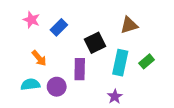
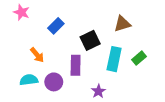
pink star: (31, 20) -> (22, 12), moved
purple star: (115, 97) -> (98, 91), moved

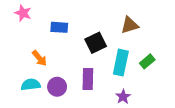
blue rectangle: (56, 26) -> (59, 27), turned 49
purple rectangle: (76, 65) -> (88, 79), moved
purple star: (98, 91) -> (123, 97), moved

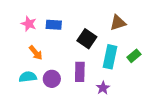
pink star: (23, 13) -> (29, 24), moved
black square: (96, 43) -> (87, 39), turned -30
purple star: (123, 97) -> (103, 88), moved

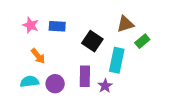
green rectangle: (134, 56) -> (142, 41), moved
purple star: (103, 88) -> (105, 86), moved

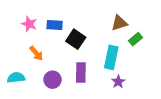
black square: (92, 41) -> (76, 39), moved
cyan semicircle: (30, 82) -> (16, 78), moved
purple star: (105, 86) -> (118, 82), moved

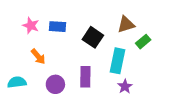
black square: (76, 39) -> (93, 37), moved

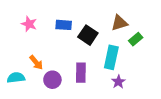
blue rectangle: (58, 27) -> (64, 25), moved
orange arrow: (38, 57) -> (36, 62), moved

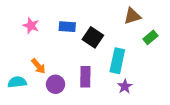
brown triangle: (119, 23) -> (132, 16), moved
green rectangle: (136, 39) -> (150, 37), moved

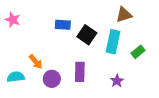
pink star: (31, 26) -> (13, 20), moved
green rectangle: (150, 37) -> (138, 52), moved
cyan rectangle: (117, 61) -> (113, 42), moved

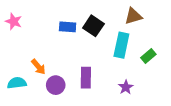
black square: (87, 35) -> (93, 26), moved

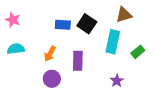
orange arrow: (38, 67) -> (50, 54), moved, turned 70
purple rectangle: (86, 78) -> (78, 61), moved
cyan semicircle: (17, 83) -> (16, 49), moved

